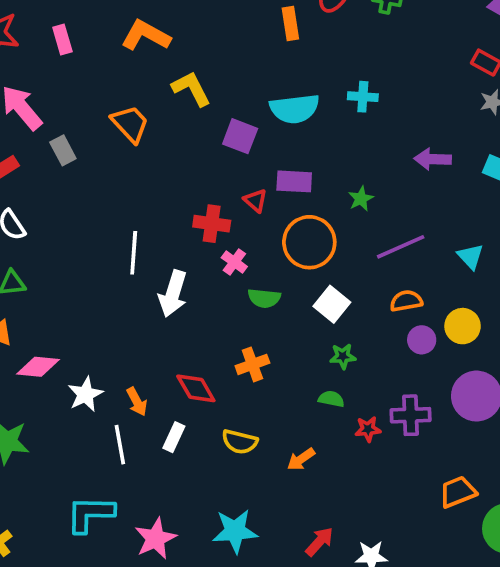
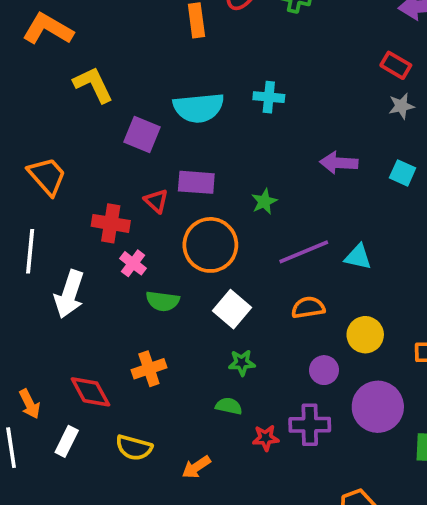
orange trapezoid: (130, 124) -> (47, 176), moved
cyan triangle: (470, 256) -> (358, 257), moved, turned -36
purple circle: (422, 340) -> (324, 370), moved

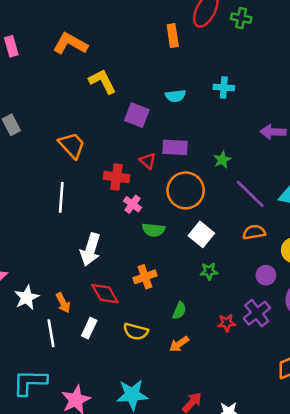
cyan semicircle: (199, 108) -> (175, 96), size x0.6
purple line: (304, 252) -> (250, 194), turned 68
white arrow: (69, 294) -> (90, 250), moved
green semicircle: (229, 406) -> (179, 311), moved, turned 102
purple cross: (310, 425) -> (257, 313), turned -36

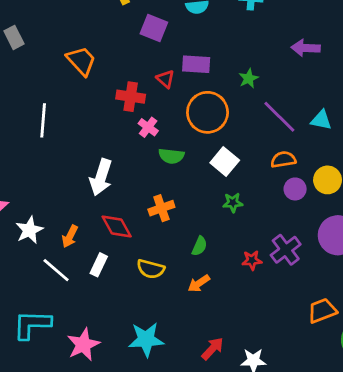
white line: (61, 197) -> (43, 120), moved
purple circle: (266, 275) -> (295, 189), moved
orange arrow: (63, 303) -> (70, 236), turned 54
white line: (51, 333) -> (56, 270), turned -40

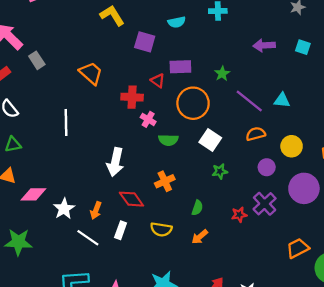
purple circle: (295, 189) -> (267, 167), moved

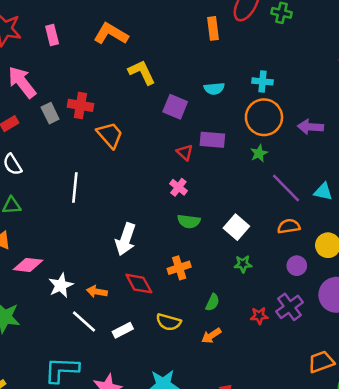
red cross: (132, 97) -> (80, 105), moved
orange circle: (193, 103) -> (264, 117), moved
pink cross: (148, 119) -> (178, 187), moved
orange arrow: (96, 210) -> (97, 292), turned 72
white rectangle: (121, 230) -> (123, 330), moved, turned 36

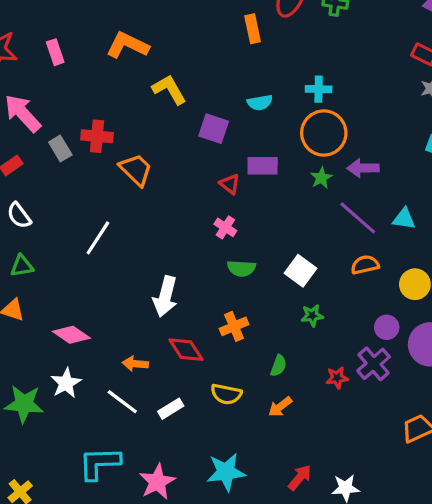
purple arrow: (310, 127) -> (363, 168), moved
white line: (75, 188) -> (98, 238), turned 32
pink diamond: (28, 265) -> (71, 335), moved, turned 32
purple circle: (297, 266) -> (387, 327), moved
white star: (61, 285) -> (66, 383), moved

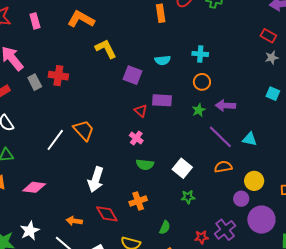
orange circle: (324, 133) -> (202, 82), size x0.6
orange trapezoid: (136, 170) -> (84, 130), moved
purple circle: (387, 327) -> (241, 199), moved
pink diamond: (71, 335) -> (34, 187), moved, turned -30

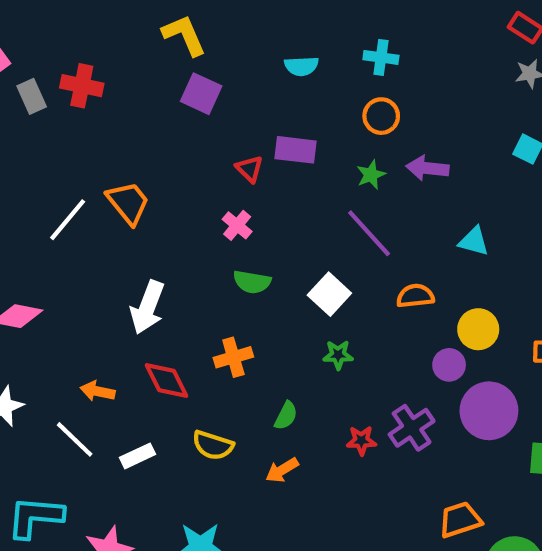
purple square: (132, 75) -> (201, 94), moved
purple line: (220, 137) -> (369, 233), moved

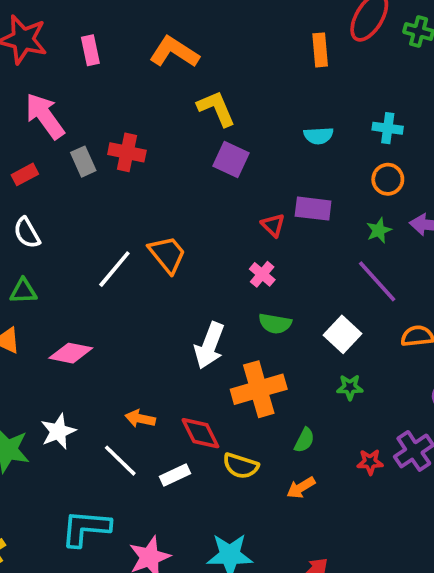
white arrow: (147, 307) -> (209, 346), moved
orange cross: (233, 357) -> (259, 389), size x1.6
red diamond: (167, 381) -> (200, 433), moved

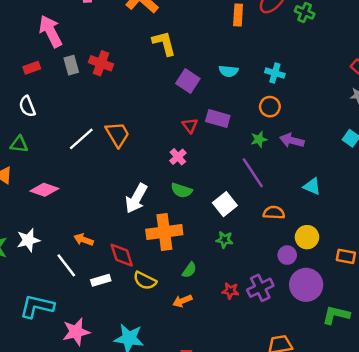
purple square: (231, 159) -> (188, 81), moved

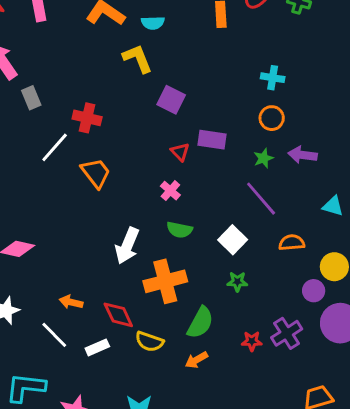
red cross: (101, 63) -> (87, 118), moved
cyan semicircle: (229, 71) -> (153, 23), moved
white line: (81, 139) -> (55, 147), moved
green semicircle: (189, 270) -> (200, 323), size x1.6

